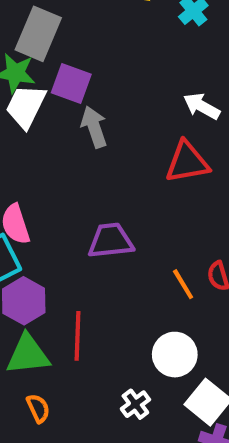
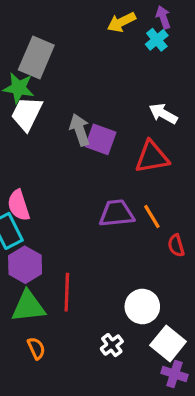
purple square: (71, 83) -> (101, 139), moved
purple trapezoid: (111, 241) -> (117, 213), moved
orange line: (183, 284) -> (152, 217), moved

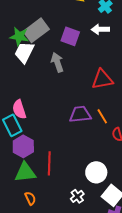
gray rectangle: (36, 57) -> (36, 30), moved, turned 30
white arrow: (163, 114) -> (100, 29), moved, turned -30
purple square: (101, 139) -> (70, 36), moved

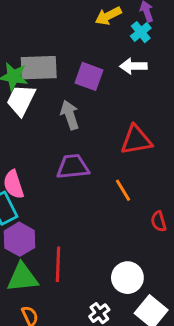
gray rectangle: (36, 30) -> (39, 68), turned 35
purple trapezoid: (80, 114) -> (73, 167), moved
orange line: (102, 116) -> (123, 190), moved

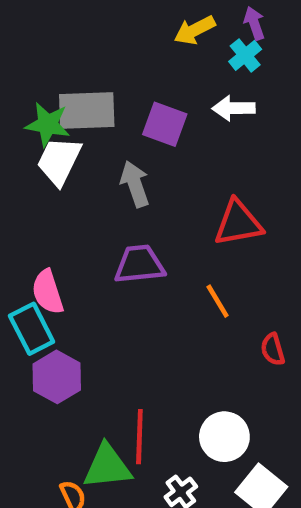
red line: (58, 264) -> (139, 437), moved
green triangle: (22, 278) -> (107, 467), moved

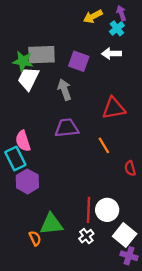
red line: (139, 437) -> (89, 210), moved

